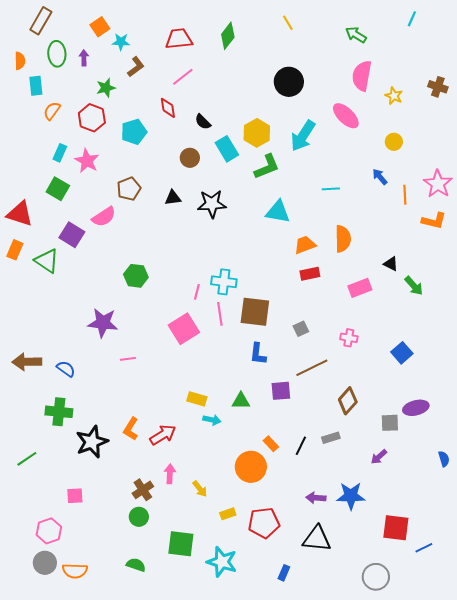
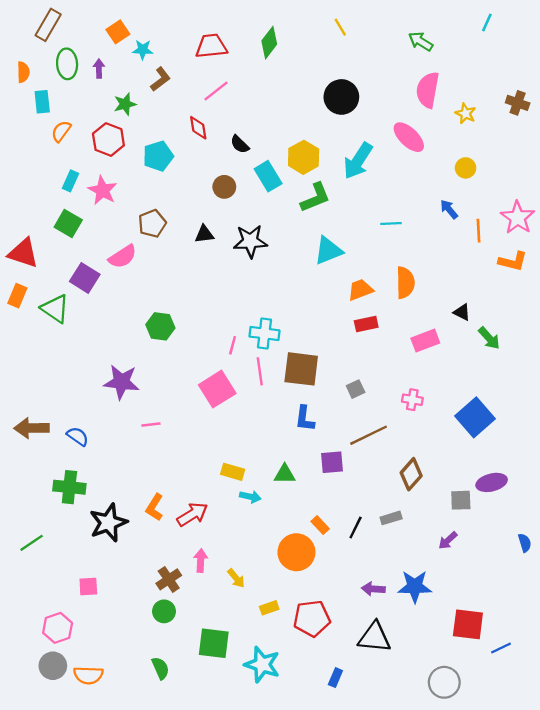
cyan triangle: (278, 212) -> (328, 251), turned -32
blue square: (402, 353) -> (475, 417), size x1.5
green semicircle: (136, 565) -> (160, 668), turned 48

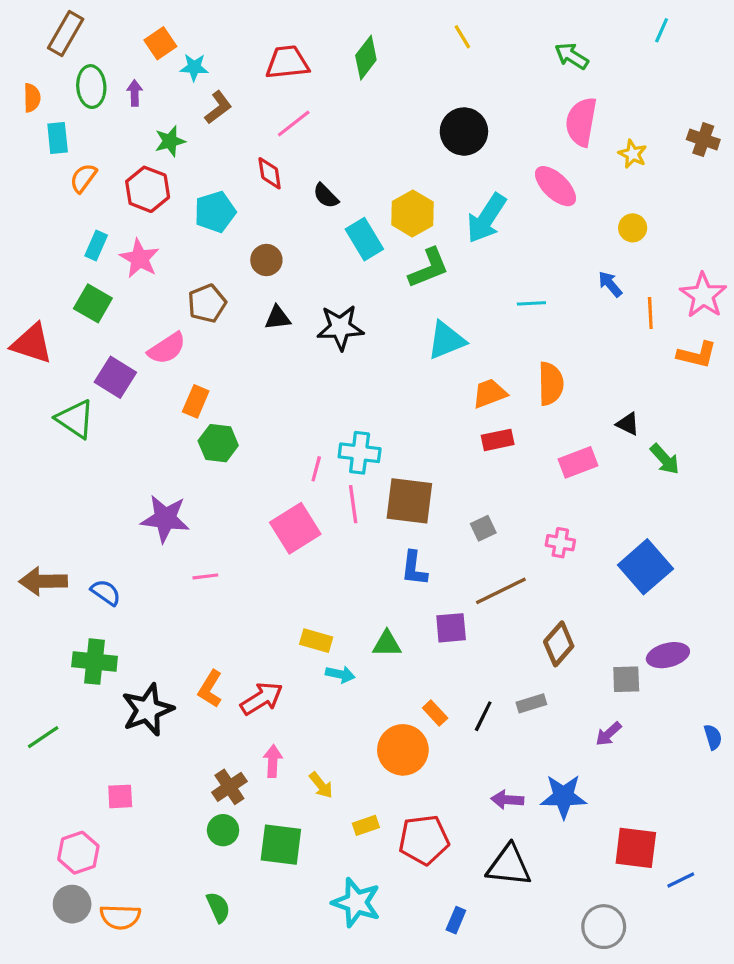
brown circle: (224, 187) -> (266, 260), moved
orange rectangle: (17, 296) -> (196, 401), moved
green square: (214, 643) -> (281, 845), moved

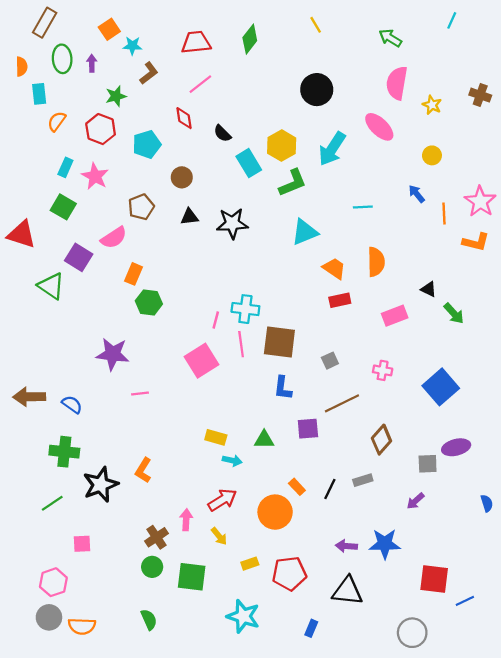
orange trapezoid: (490, 393) -> (334, 268), turned 55
red arrow: (262, 698) -> (222, 500), moved
green line: (43, 737) -> (52, 503), moved

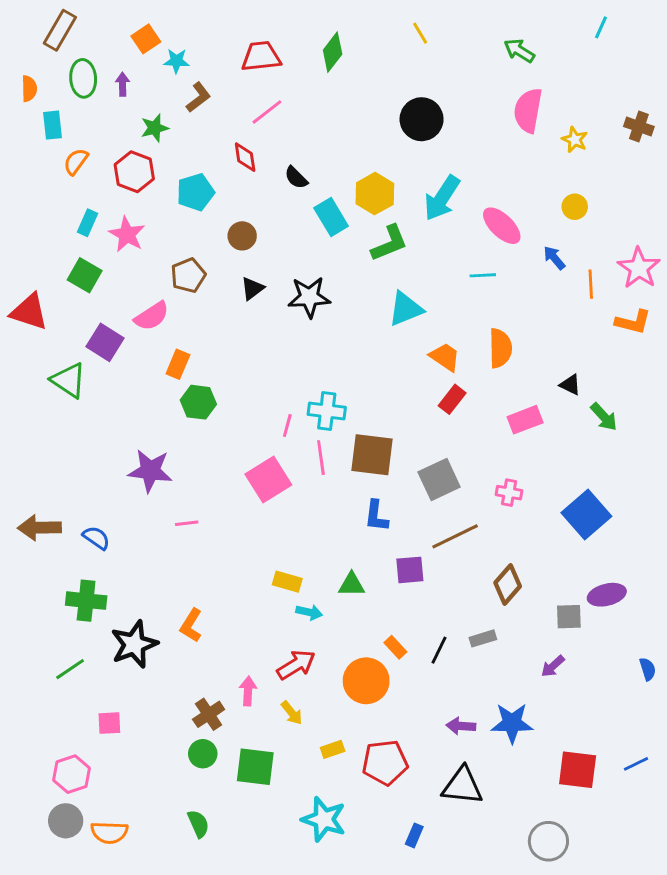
pink ellipse: (379, 127) -> (502, 226), moved
black triangle: (189, 217) -> (252, 288), turned -30
red rectangle: (340, 300) -> (452, 399), turned -40
gray square: (330, 361) -> (439, 479), size x1.8
blue line: (465, 601) -> (636, 764), moved

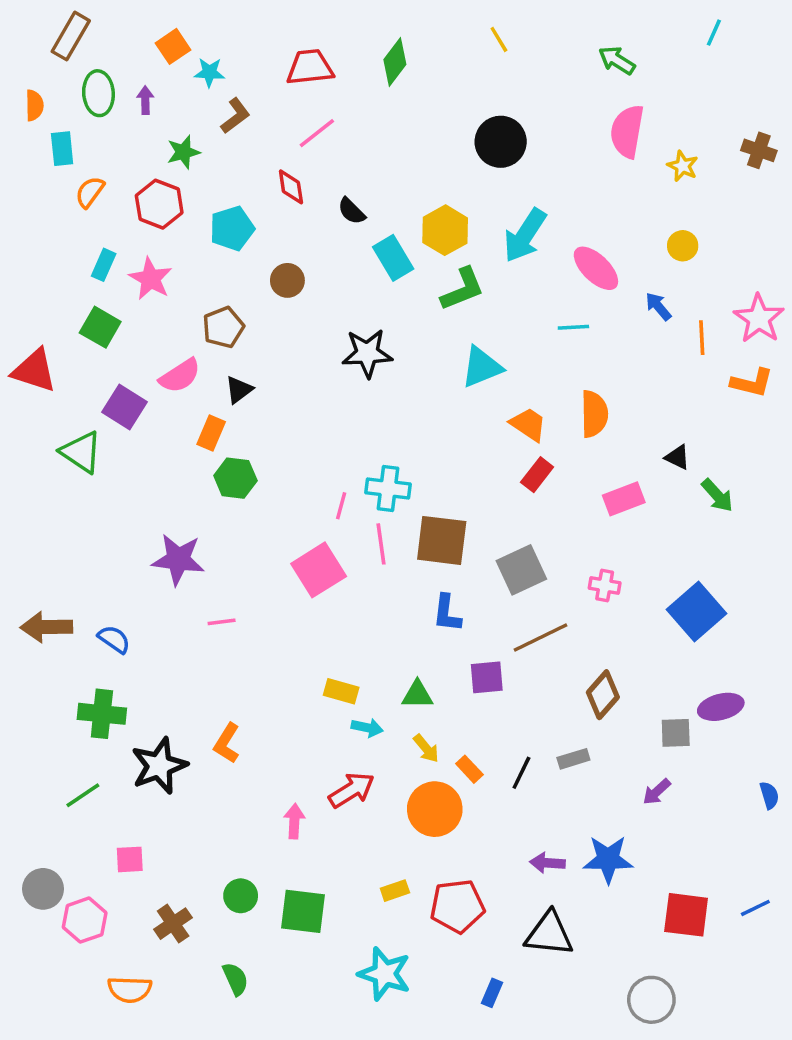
black triangle: (252, 288) -> (239, 390), moved
yellow arrow: (292, 713) -> (426, 748), moved
brown cross: (209, 714) -> (173, 924), moved
gray circle: (66, 821) -> (43, 889), moved

